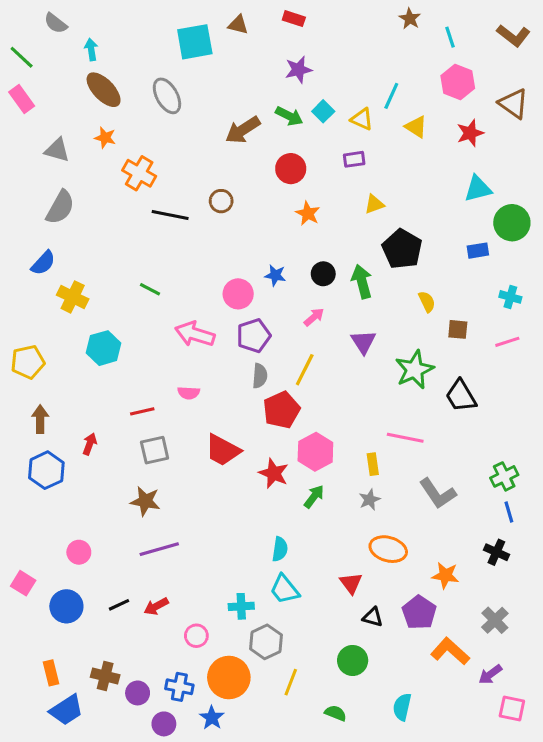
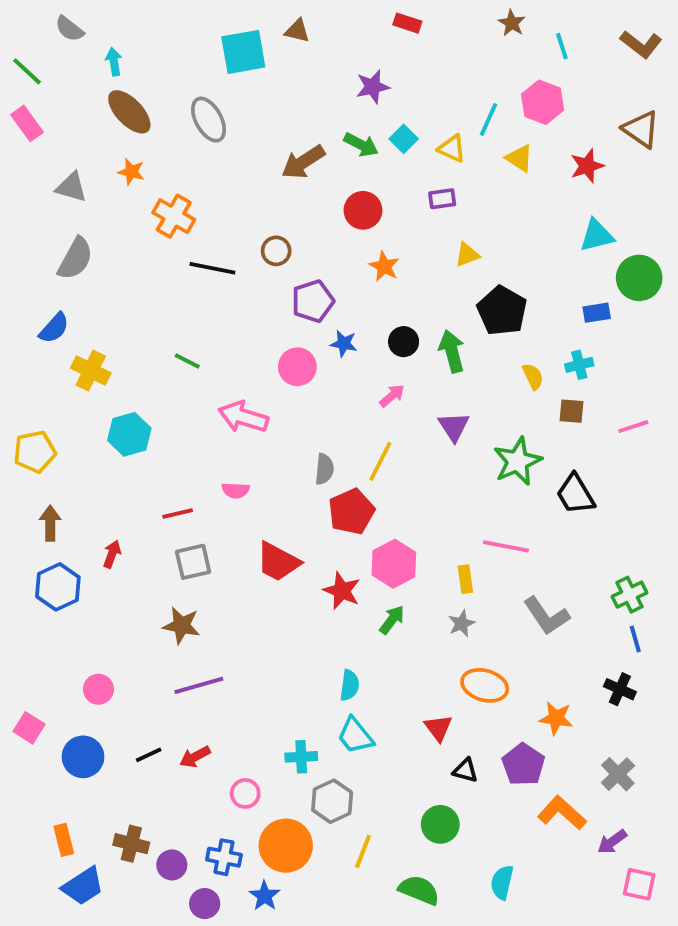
red rectangle: (294, 19) -> (407, 23), moved
pink hexagon: (458, 82) -> (543, 102), moved
cyan cross: (510, 297) -> (579, 365), moved, turned -30
purple pentagon: (254, 336) -> (313, 301), moved
green semicircle: (336, 713) -> (419, 890), size x1.5

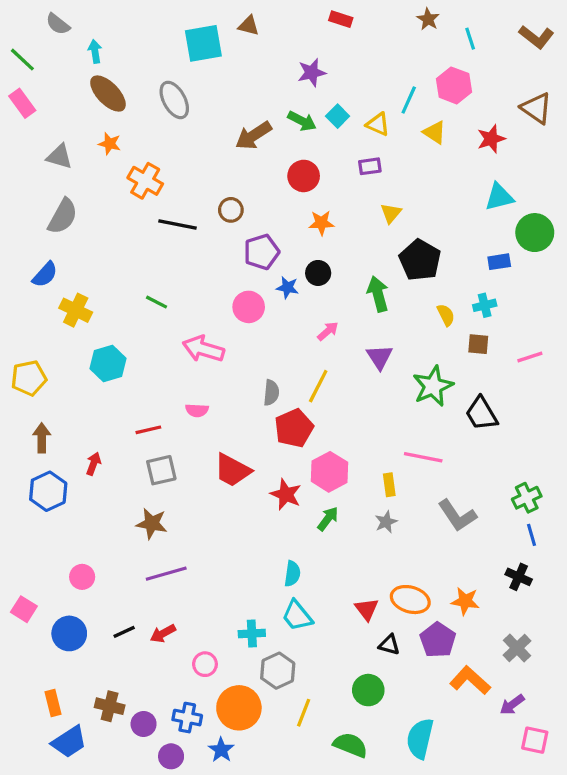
yellow triangle: (467, 255) -> (391, 213), turned -30
orange star: (384, 266) -> (321, 223), turned -30
black circle: (404, 342) -> (318, 273), moved
orange ellipse: (485, 685) -> (410, 600), moved
cyan semicircle: (502, 882) -> (420, 739), size x1.4

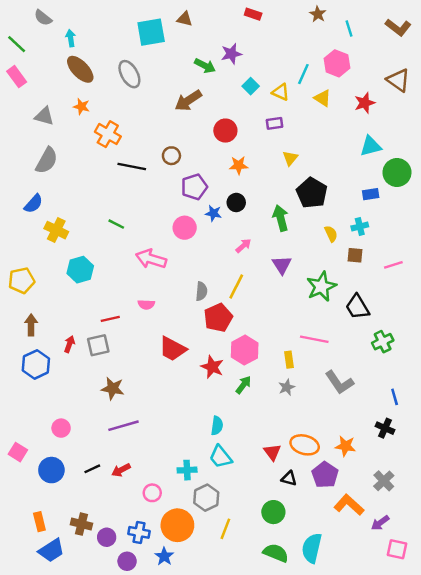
green arrow: (302, 121) -> (205, 66), moved
gray square: (161, 470) -> (98, 345), moved
green cross: (527, 498) -> (383, 342), moved
green semicircle: (350, 745) -> (276, 553), moved

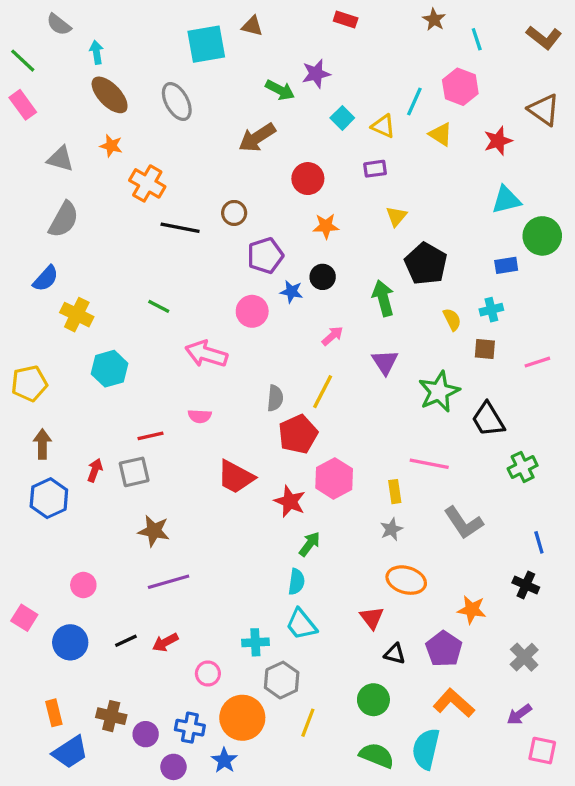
green arrow: (243, 385) -> (310, 544), moved
orange ellipse: (305, 445) -> (406, 580), moved
orange L-shape: (349, 505) -> (454, 703), moved

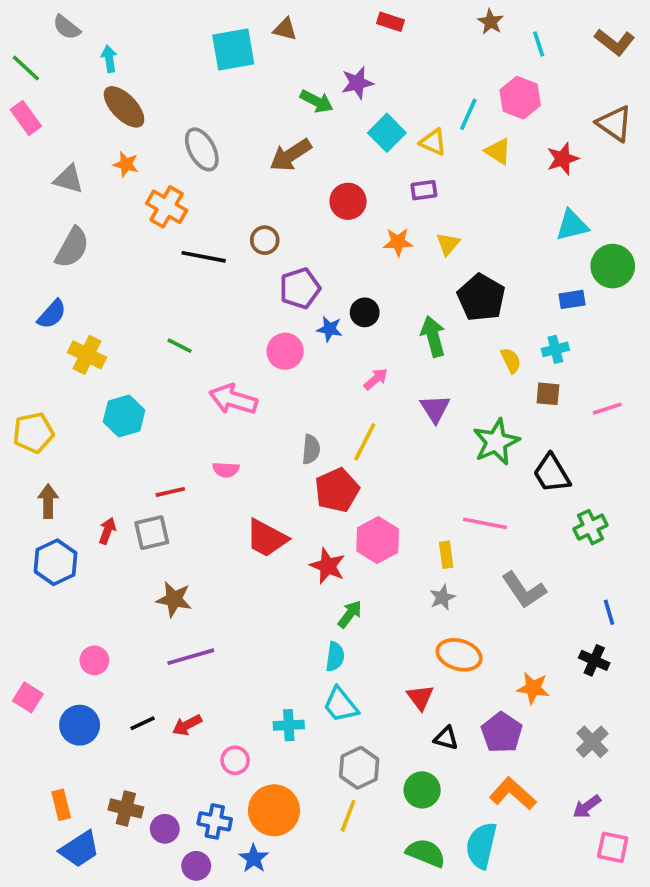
gray ellipse: (177, 102) -> (202, 149), moved
cyan square: (342, 118) -> (387, 133), size x1.4
orange star: (326, 226) -> (398, 242), moved
gray hexagon: (282, 680) -> (359, 768), moved

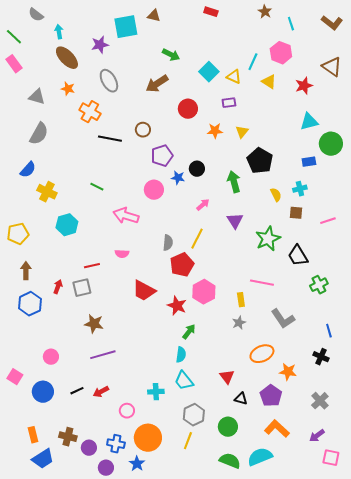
purple star: (357, 83) -> (100, 45), moved
orange ellipse: (459, 655) -> (262, 354), moved, turned -40
cyan semicircle: (481, 845) -> (260, 457), turned 55

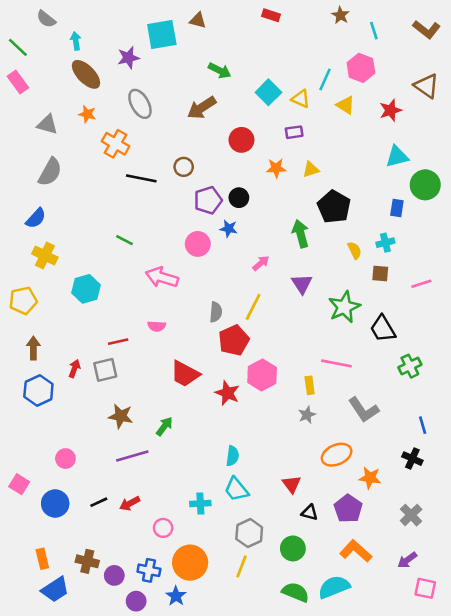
yellow triangle: (242, 132) -> (311, 169), turned 32
blue rectangle: (309, 162) -> (397, 208), turned -72
black circle: (197, 169) -> (239, 198), moved
yellow cross: (47, 192) -> (45, 256), moved
green arrow: (189, 332) -> (164, 426), moved

